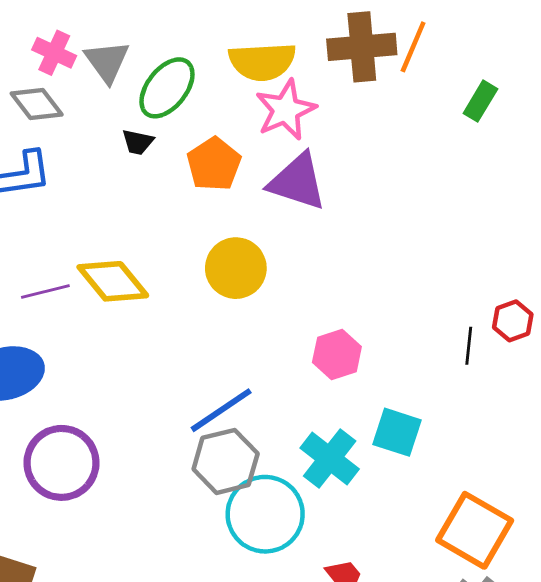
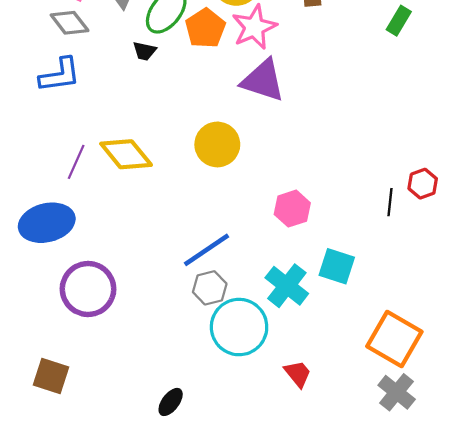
orange pentagon: (214, 164) -> (205, 28), moved
purple line: (45, 292) -> (76, 162), turned -52
gray hexagon: (226, 461) -> (210, 288), size x0.7

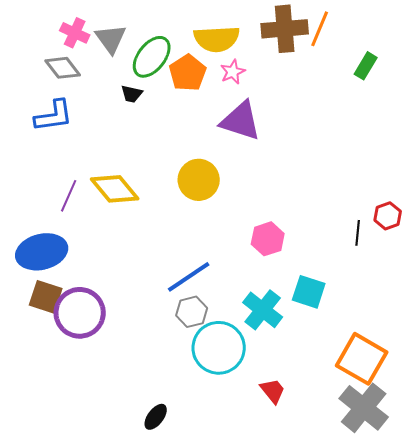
pink star: (254, 27) -> (233, 72), size x0.6
brown square: (51, 376) -> (46, 297), moved
gray cross: (397, 392) -> (364, 408), size x1.4

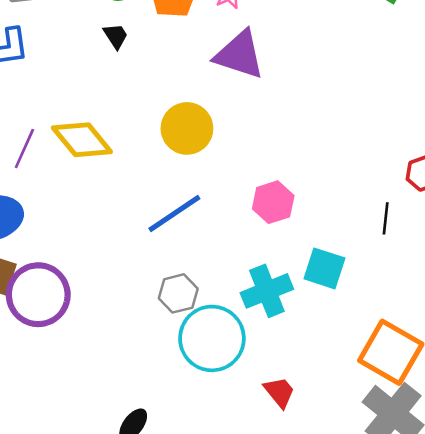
black trapezoid: (132, 94) -> (116, 36), moved, turned -135
black line: (358, 233) -> (386, 218), moved
blue line: (189, 277) -> (174, 213), moved
cyan cross: (263, 310) -> (267, 291), turned 30

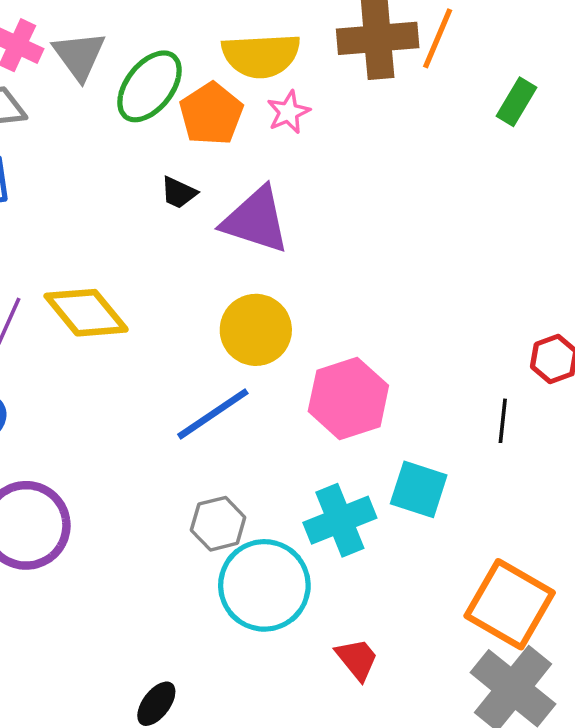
black trapezoid: (116, 36) -> (179, 193), moved, turned 148
purple triangle: (239, 55) -> (256, 220), moved
yellow circle: (187, 128) -> (256, 330), moved
pink hexagon: (273, 202) -> (348, 398), size x1.4

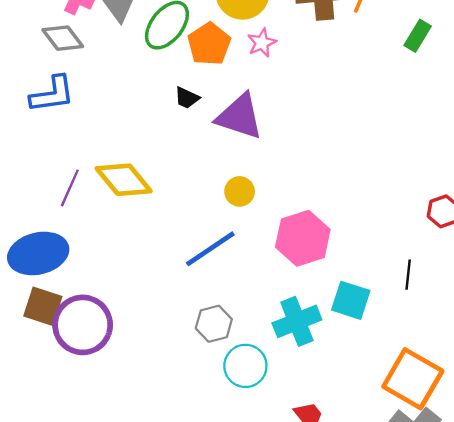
yellow circle: (256, 330) -> (240, 191), size x0.6
black line: (503, 421) -> (408, 275), moved
cyan circle: (264, 585) -> (245, 366), size x0.7

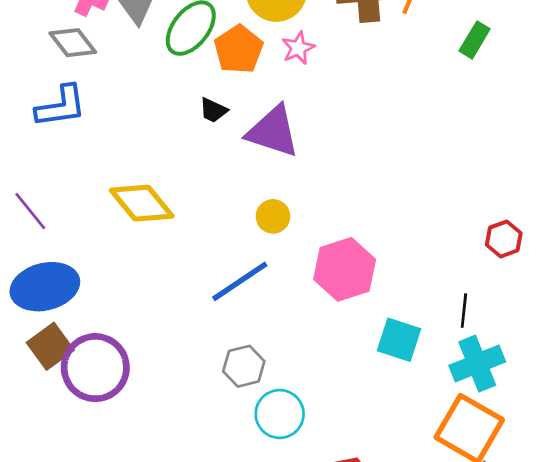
purple line: (70, 188) -> (30, 211), moved, turned -63
brown square: (43, 306) -> (50, 346), turned 36
cyan cross: (297, 321) -> (477, 364), moved

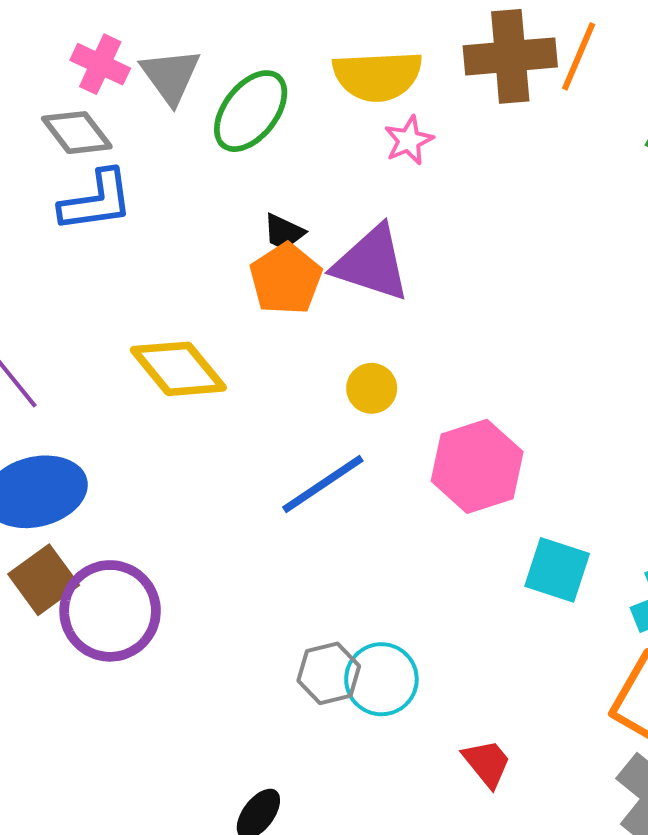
orange pentagon: (239, 49) -> (286, 279), moved
blue L-shape: (61, 106) -> (96, 201), moved
gray hexagon: (244, 366) -> (329, 673), moved

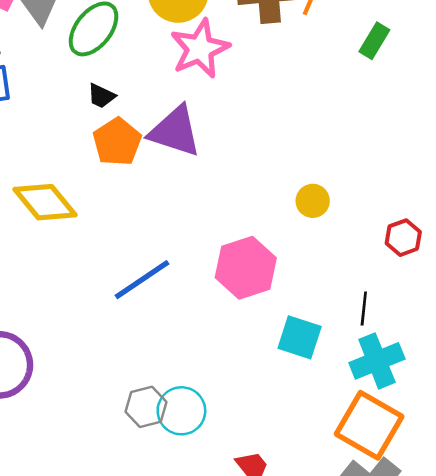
pink star: (409, 140) -> (200, 49), size x1.8
black trapezoid: (284, 232) -> (101, 96), moved
yellow circle: (372, 388) -> (313, 201), moved

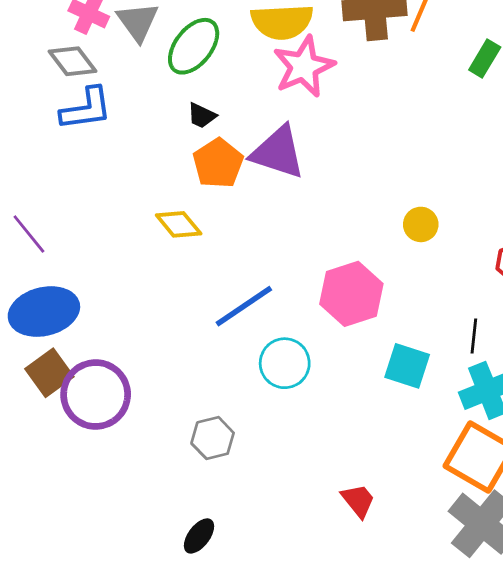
yellow diamond: (45, 202) -> (179, 224), moved, size x0.7
gray hexagon: (146, 407) -> (213, 438), moved
cyan circle: (181, 411) -> (285, 363), moved

